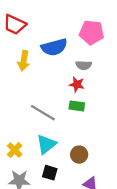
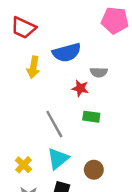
pink pentagon: (92, 32) -> (115, 20), moved
red star: (77, 84) -> (80, 88), moved
gray line: (43, 113) -> (54, 124), turned 30

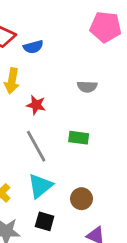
blue semicircle: (67, 52) -> (33, 47), moved, size x0.6
red star: (80, 88) -> (36, 105), moved

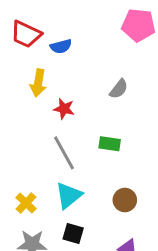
gray semicircle: (87, 87) -> (119, 89), turned -54
brown circle: (81, 199) -> (125, 200), moved

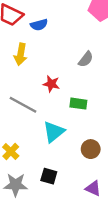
red star: (64, 109) -> (51, 84), moved
gray line: (64, 153) -> (23, 105), moved, turned -32
cyan triangle: (69, 195) -> (54, 132), moved

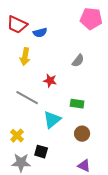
green rectangle: (78, 104) -> (77, 104), moved
black square: (49, 176) -> (41, 152), moved

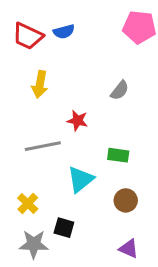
blue semicircle: (40, 33) -> (64, 32), moved
gray line: (27, 98) -> (43, 146), turned -40

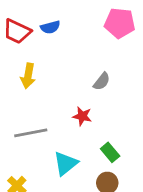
red star: (77, 121) -> (82, 116), moved
green rectangle: (118, 155) -> (110, 152), moved, turned 42

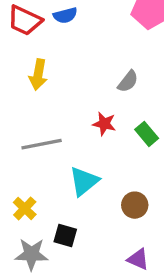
green rectangle: (110, 152) -> (147, 134), moved

